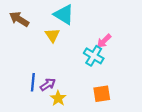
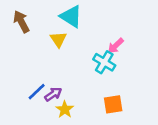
brown arrow: (19, 19) -> (21, 22), turned 30
blue line: (33, 82) -> (37, 92), turned 42

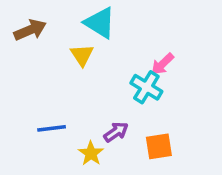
brown arrow: (21, 22) -> (30, 30), turned 95
blue line: (37, 92) -> (52, 128), turned 36
purple arrow: (53, 94) -> (116, 132), moved

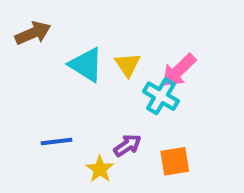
cyan triangle: (100, 23) -> (86, 65), moved
yellow triangle: (82, 55) -> (127, 65), moved
pink arrow: (162, 64) -> (179, 71), size x1.4

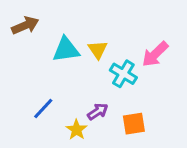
cyan triangle: (86, 65) -> (66, 50), turned -40
pink arrow: (179, 71) -> (155, 54), moved
blue line: (57, 142) -> (43, 109), turned -40

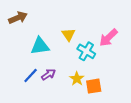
cyan triangle: (66, 50) -> (40, 46), moved
purple arrow: (98, 112) -> (48, 74), moved
yellow star: (77, 130) -> (77, 79), moved

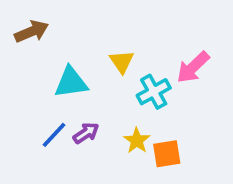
cyan cross: (86, 51) -> (154, 92), turned 30

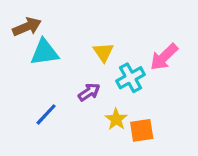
cyan triangle: (71, 82) -> (44, 52), moved
purple arrow: (86, 133) -> (89, 92), moved

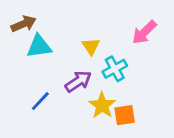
pink arrow: (164, 57) -> (144, 32), moved
purple arrow: (89, 92) -> (78, 81), size x1.4
yellow star: (116, 119) -> (102, 105), size x1.4

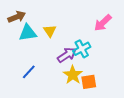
yellow triangle: (91, 46) -> (50, 31), moved
purple arrow: (78, 81) -> (67, 55), moved

